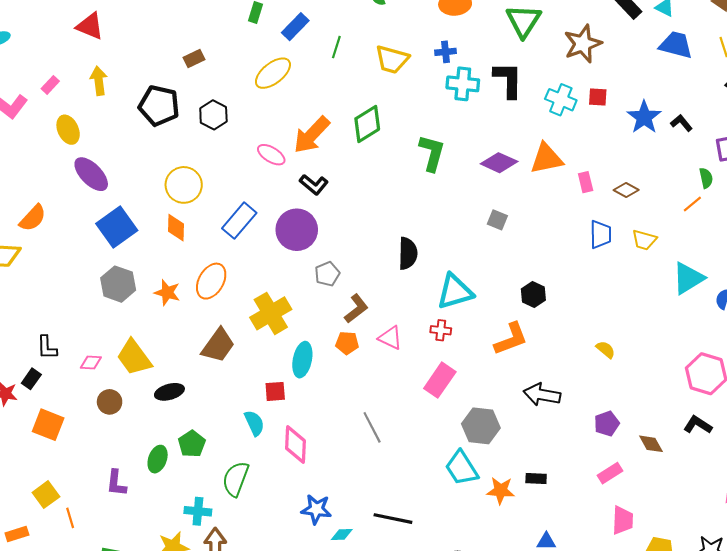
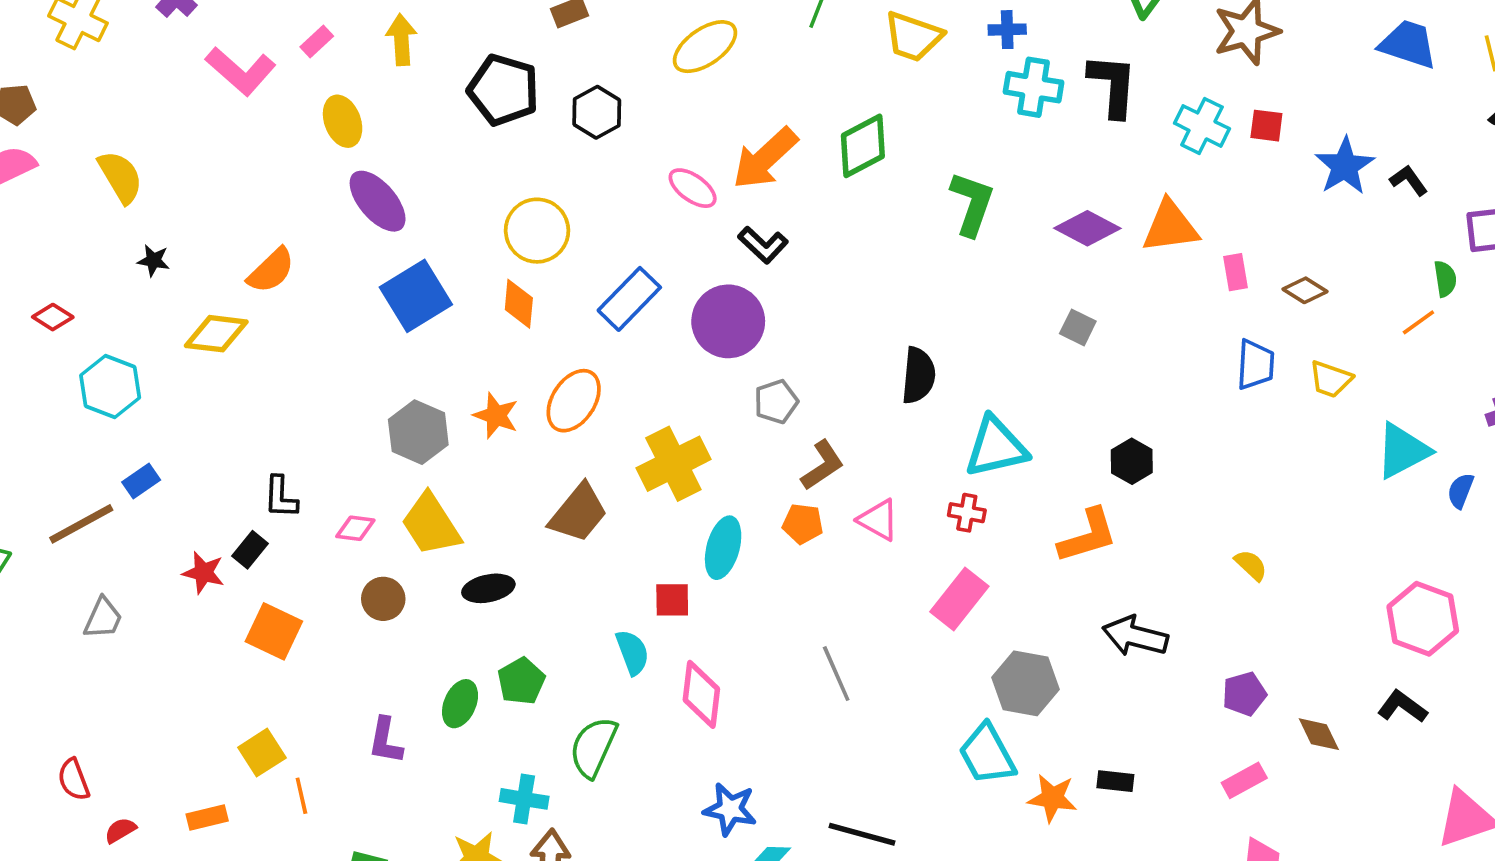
gray hexagon: (118, 284) -> (418, 432), moved

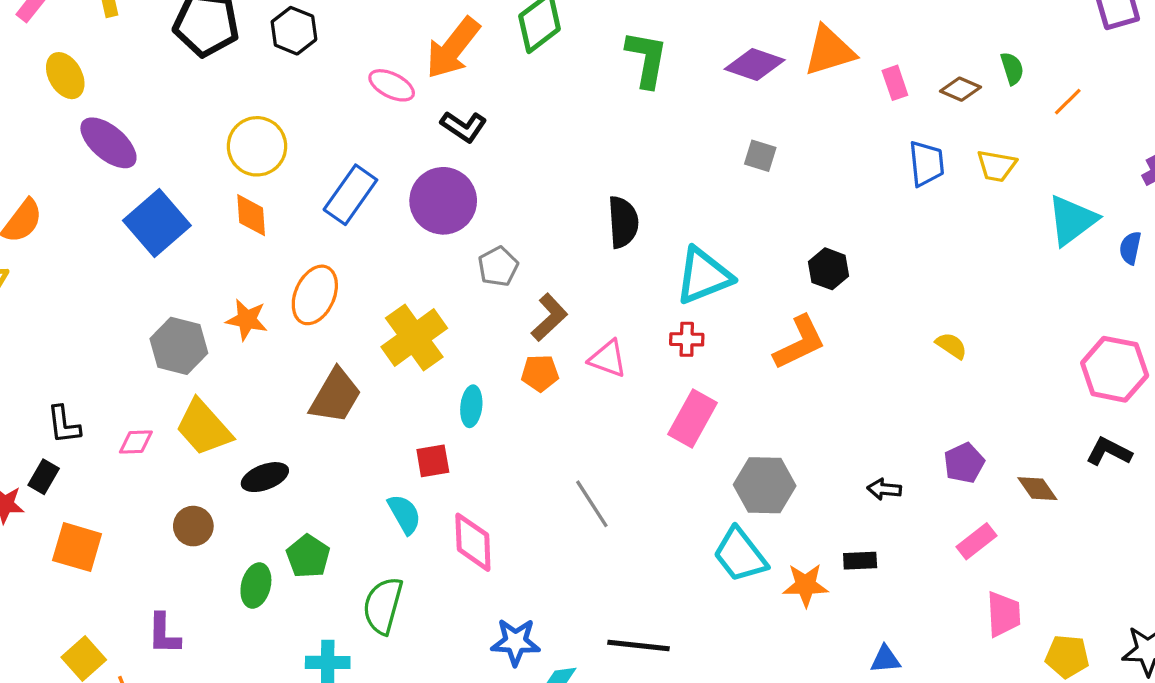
green semicircle: (1445, 279) -> (1012, 68), moved
cyan ellipse: (723, 548) -> (471, 406), size x0.7
brown circle: (383, 599) -> (193, 526), moved
black arrow: (1135, 636) -> (884, 489), moved, size x0.6
purple L-shape: (386, 741) -> (164, 634), moved

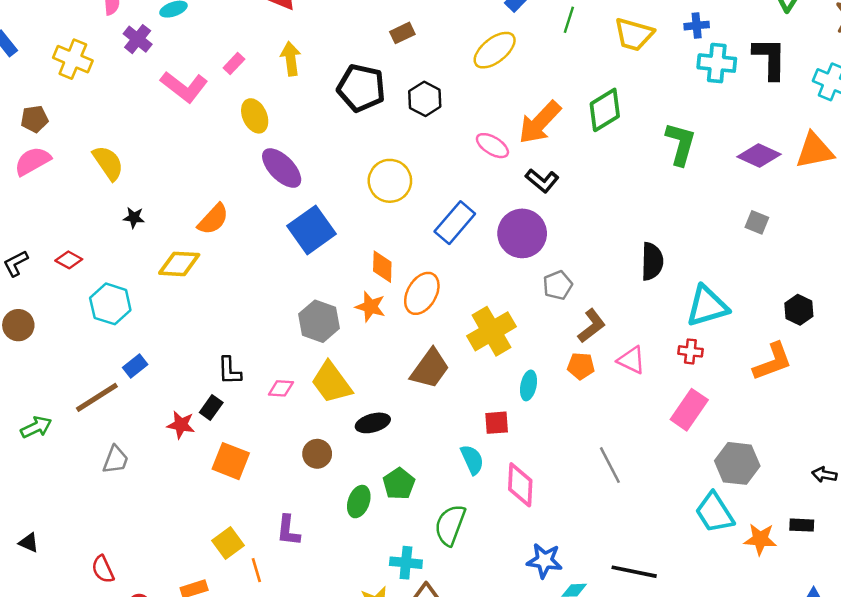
orange diamond: (251, 215) -> (382, 267), moved

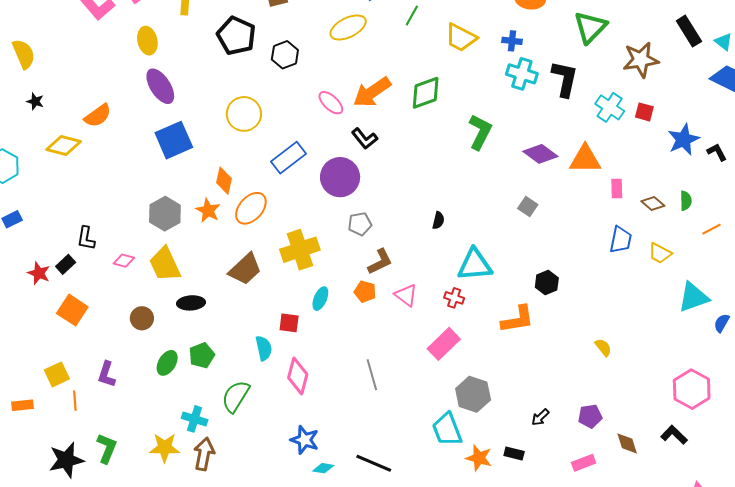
black semicircle: (652, 261) -> (438, 220), size x0.6
black arrow: (824, 475) -> (540, 417), turned -66

